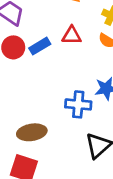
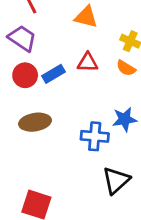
brown ellipse: (32, 132) -> (35, 122), moved

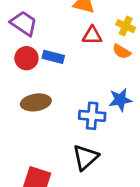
red triangle: (88, 62) -> (92, 35), moved
blue rectangle: (53, 74) -> (53, 57), turned 45
black triangle: (116, 180) -> (85, 157), moved

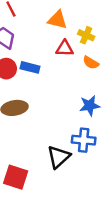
yellow cross: (126, 26) -> (86, 35), moved
blue cross: (92, 116) -> (84, 140), moved

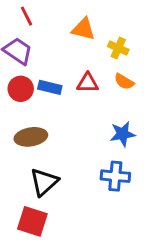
red triangle: (65, 48) -> (88, 83), moved
black triangle: (59, 157) -> (44, 182), moved

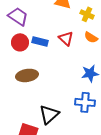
red triangle: (88, 83) -> (66, 38), turned 42
black triangle: (44, 182) -> (49, 114), moved

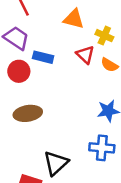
red triangle: (66, 38) -> (85, 55), moved
blue rectangle: (40, 41) -> (43, 57), moved

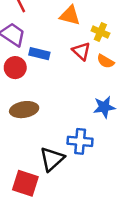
blue cross: (102, 148) -> (80, 141), moved

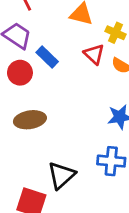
blue rectangle: (39, 54) -> (47, 57), turned 30
blue cross: (80, 141) -> (111, 161), moved

